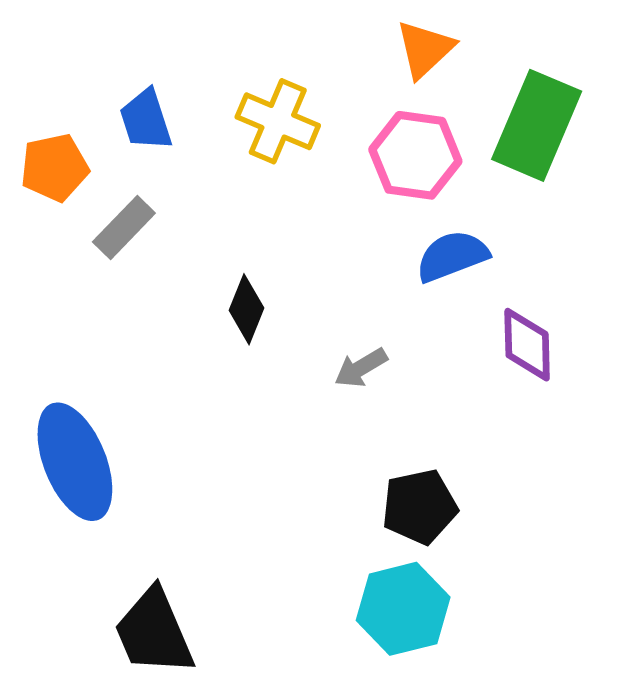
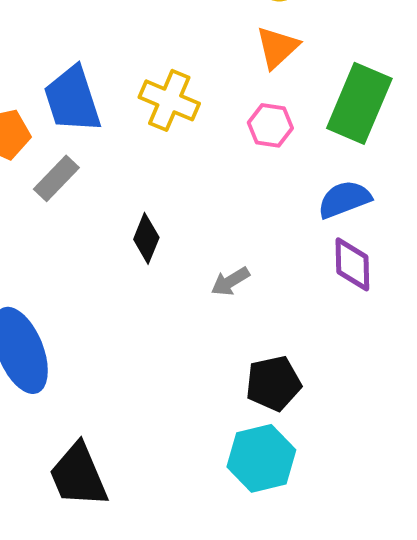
blue trapezoid: (146, 120) -> (72, 99), size x1.5
pink hexagon: (415, 155) -> (270, 125), size x0.7
blue semicircle: (452, 256) -> (344, 199), moved

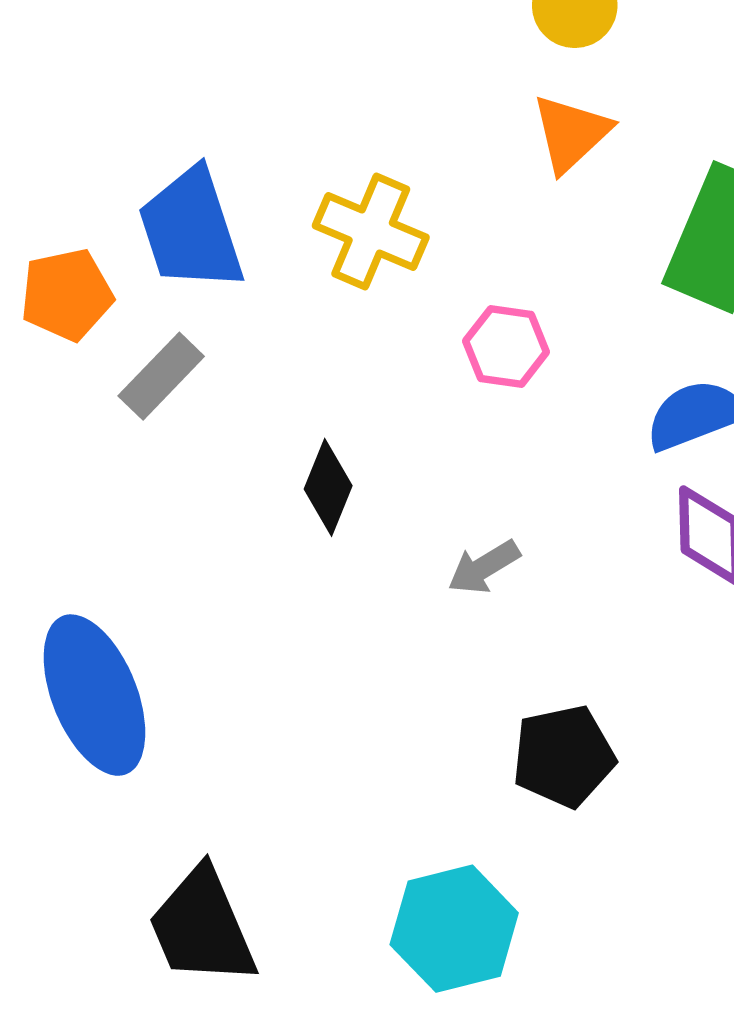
pink hexagon: (270, 125) -> (506, 346), moved
cyan hexagon: (261, 458) -> (454, 929), moved

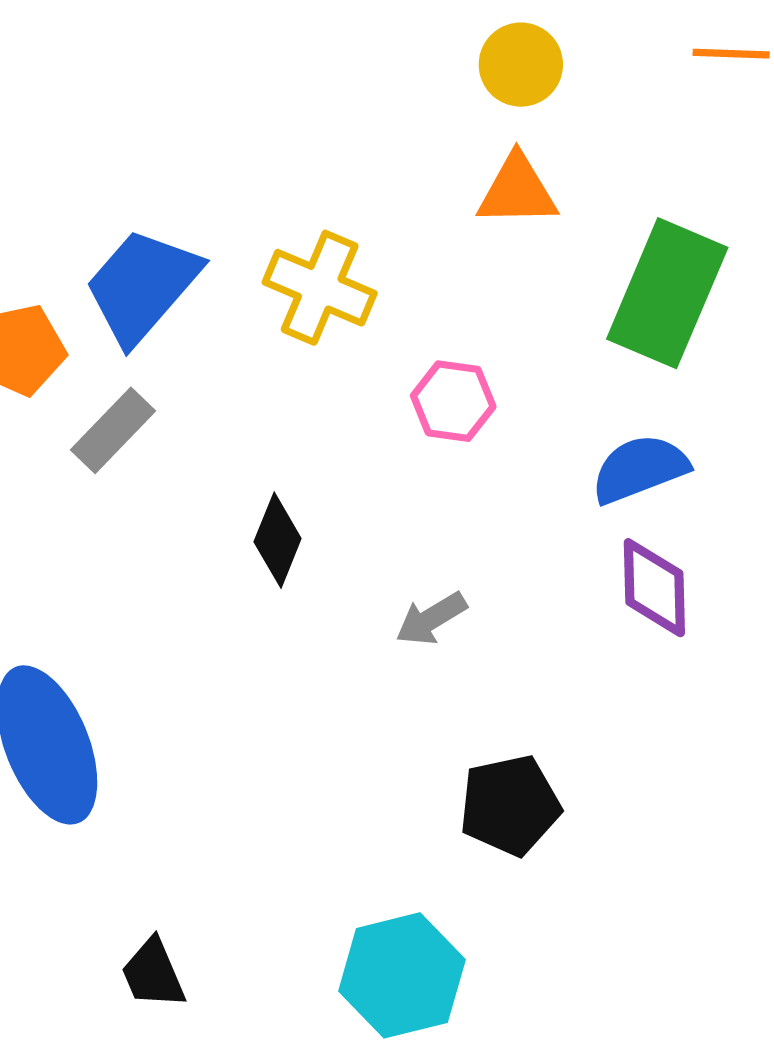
orange triangle: (571, 133) -> (517, 191), turned 42
blue trapezoid: (191, 230) -> (142, 286), turned 59
black trapezoid: (202, 927) -> (153, 974), size x0.6

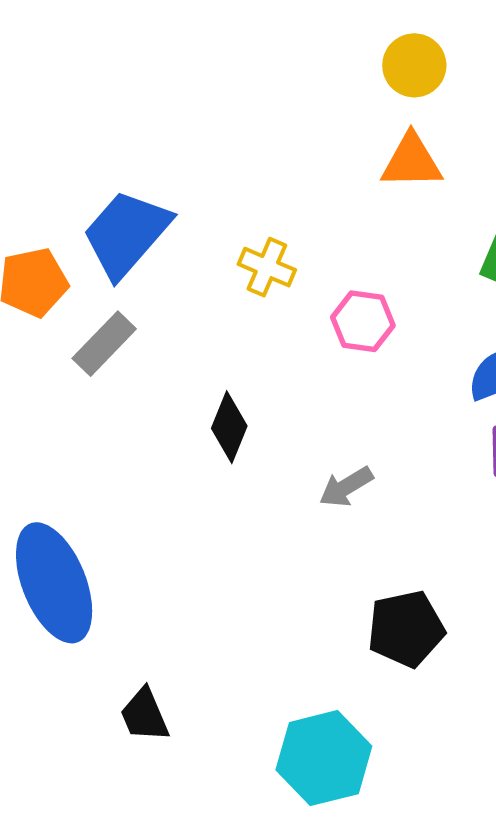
yellow cross: (320, 288) -> (267, 267), moved, size x0.7
black trapezoid: (153, 974) -> (144, 715), moved

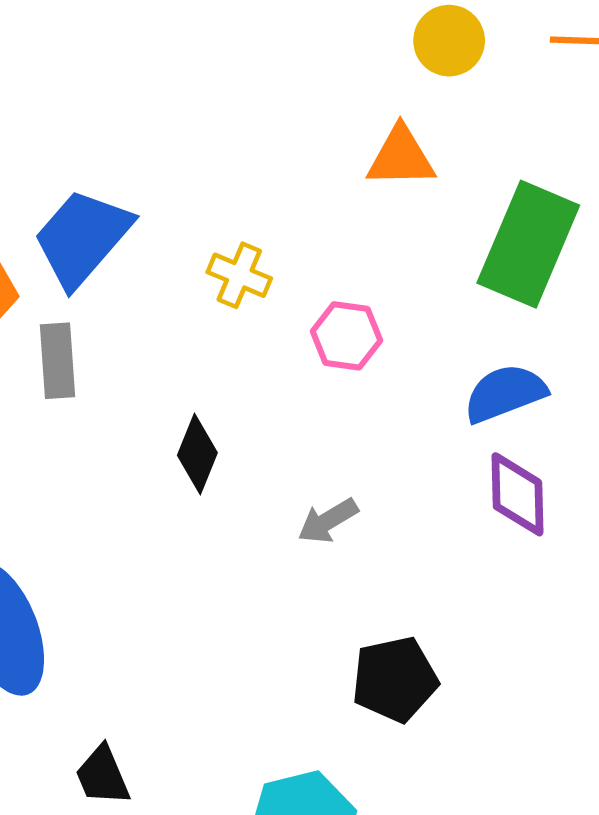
yellow circle: (414, 65) -> (449, 41), moved
gray rectangle: (104, 344) -> (57, 361), turned -48

